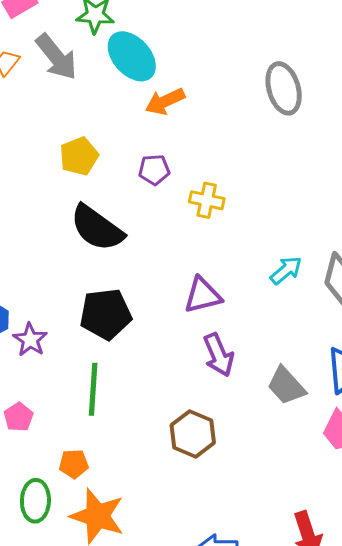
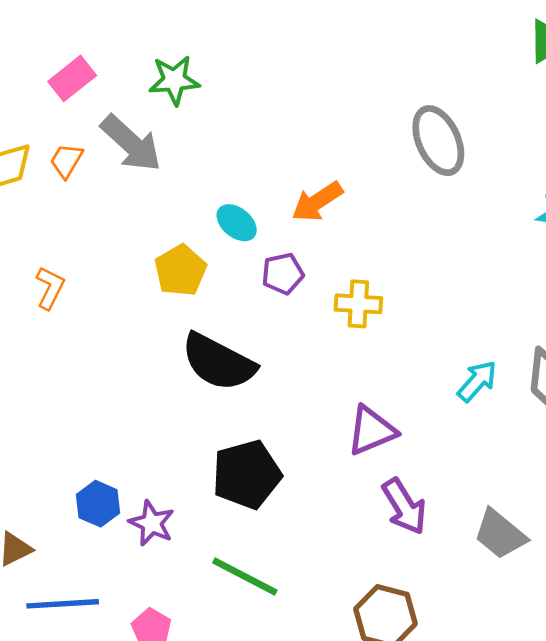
cyan ellipse: (132, 56) -> (237, 223), moved, size x0.6
orange arrow: (165, 101) -> (317, 202), moved
green line: (93, 389) -> (245, 577), turned -58

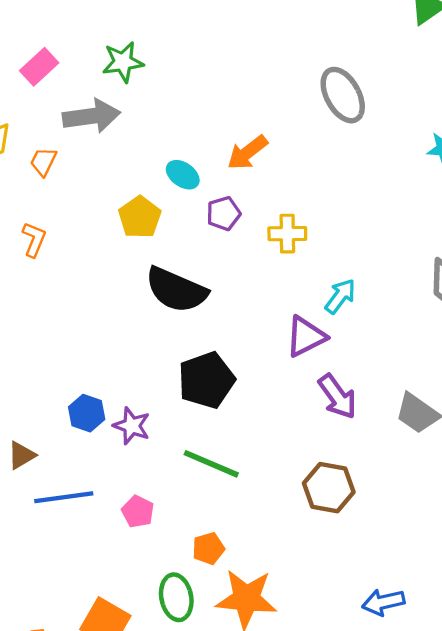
gray arrow: (131, 143) -> (91, 116), turned -46
orange trapezoid: (66, 161) -> (43, 162), moved
cyan arrow: (477, 381) -> (340, 296), moved

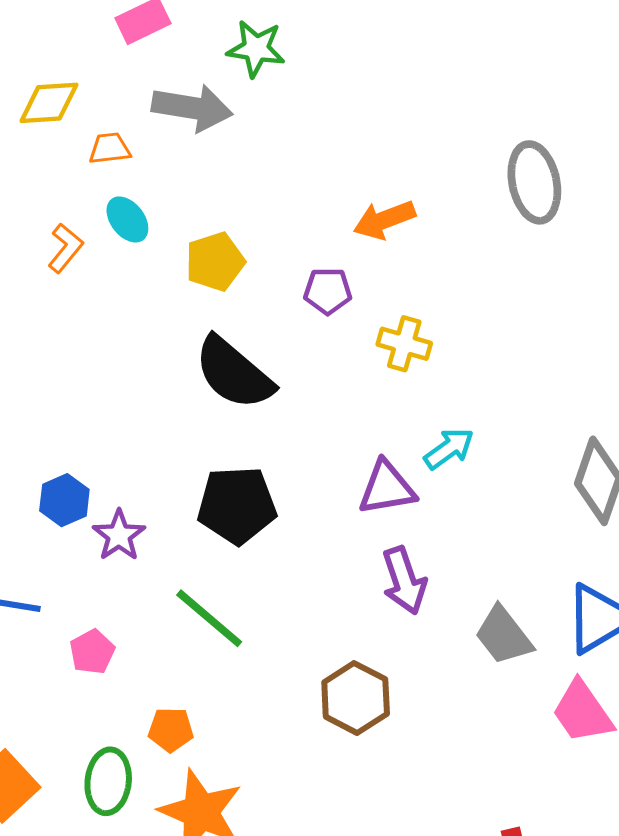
orange trapezoid: (43, 162) -> (110, 148), turned 40
cyan ellipse: (183, 175) -> (127, 219), moved

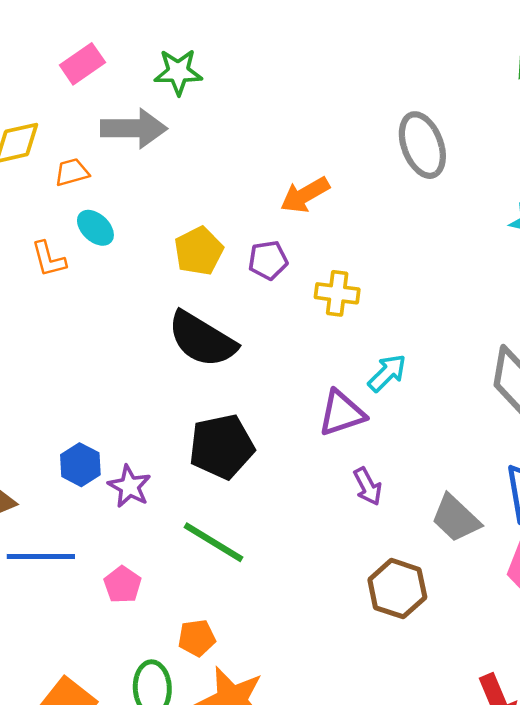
orange L-shape: (65, 248) -> (49, 259), turned 135
yellow pentagon: (215, 262) -> (199, 251), moved
purple arrow: (404, 581) -> (368, 486), size x0.7
brown hexagon: (356, 698) -> (397, 589), moved

